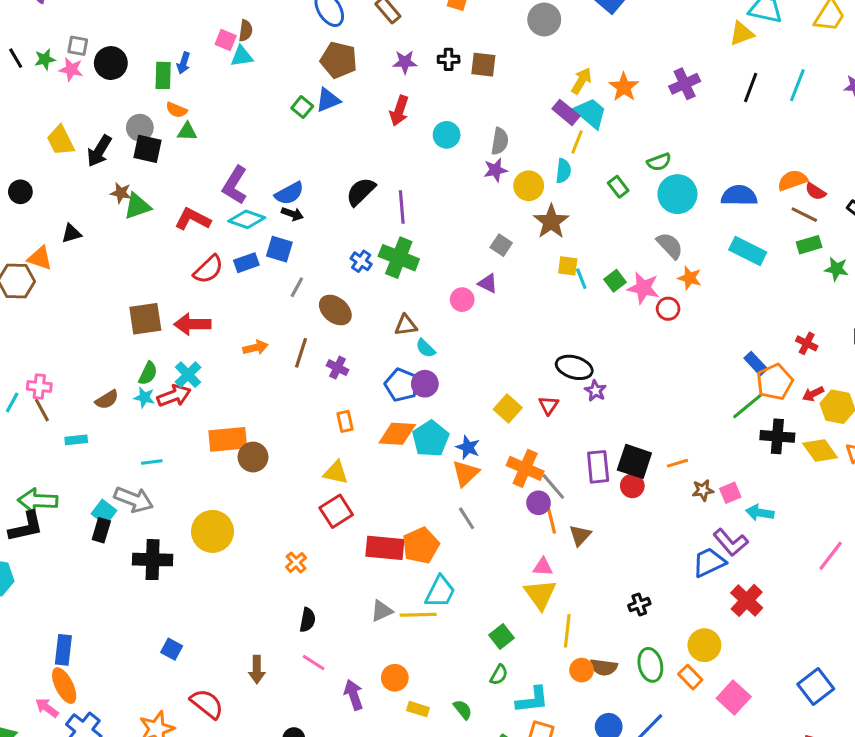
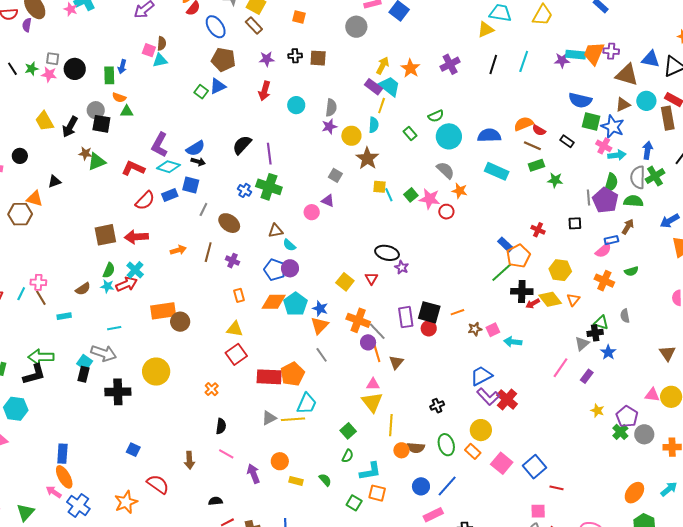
red arrow: (813, 394) -> (533, 304), moved
purple L-shape: (731, 542) -> (488, 397), moved
blue square: (816, 687) -> (535, 467), moved

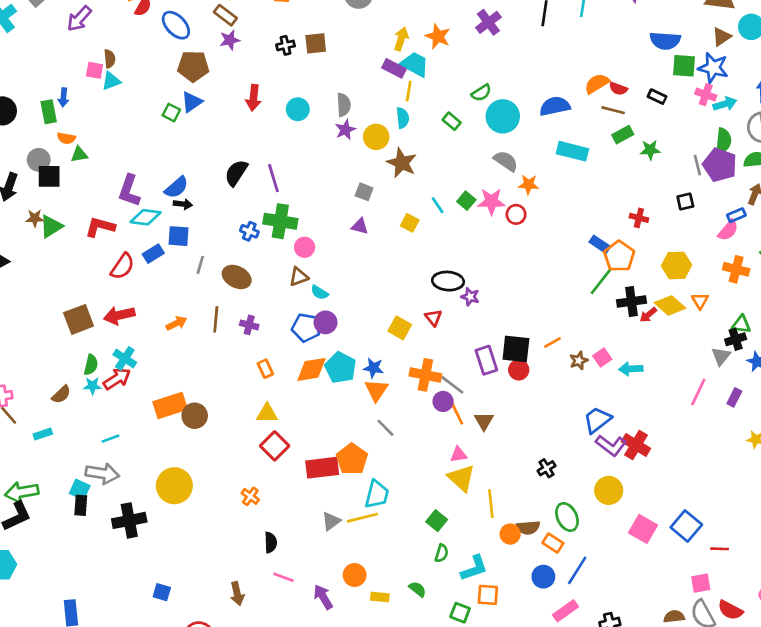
purple star: (267, 59) -> (230, 40), moved
yellow square: (380, 187) -> (410, 223), moved, turned 32
pink circle: (312, 212) -> (305, 247), moved
orange rectangle: (473, 451) -> (553, 543), moved

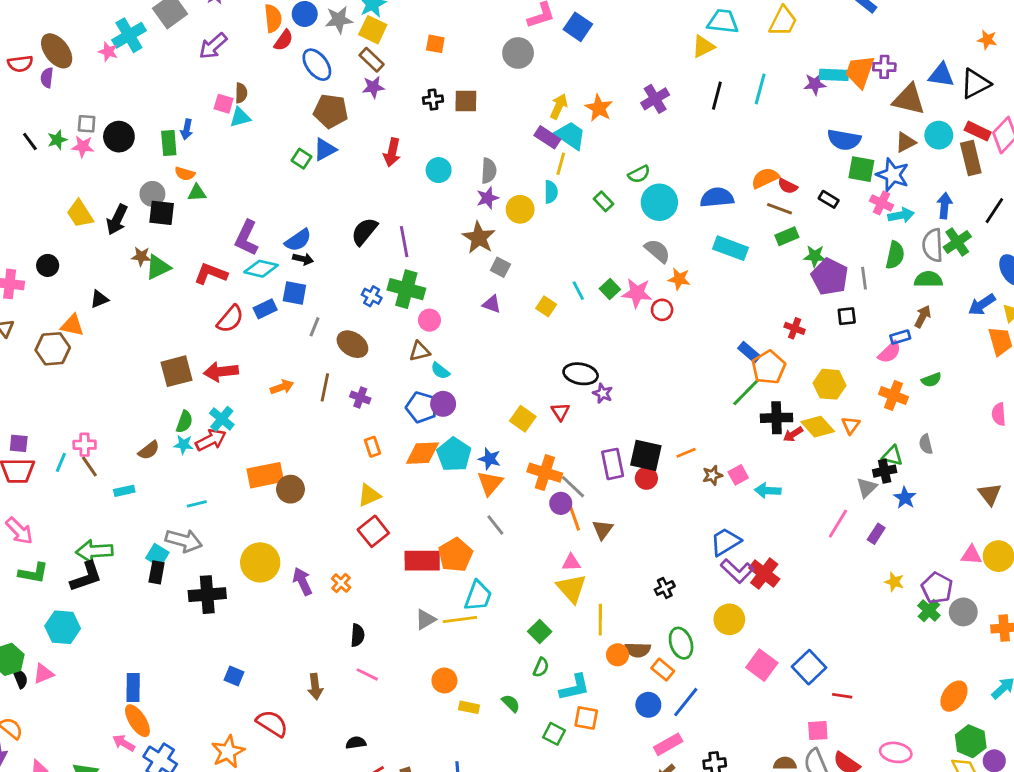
brown star: (402, 163) -> (479, 238), moved
purple pentagon: (720, 165) -> (830, 277), moved
yellow triangle: (267, 413) -> (369, 495), turned -30
purple arrow: (323, 597) -> (302, 581), moved

